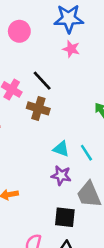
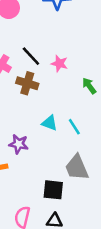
pink star: (71, 49) -> (59, 64), moved
purple star: (61, 176) -> (19, 144), moved

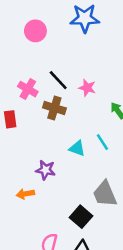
cyan line: (74, 127) -> (102, 142), moved
black square: (53, 190) -> (81, 217), turned 35

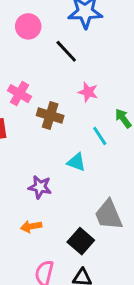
black line: (58, 80) -> (66, 51), moved
cyan line: (102, 142) -> (100, 136), moved
orange arrow: (25, 194) -> (31, 226), moved

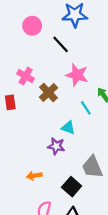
pink star: (88, 92) -> (77, 75), size x1.5
brown cross: (50, 115) -> (49, 93), turned 30
purple star: (40, 187) -> (56, 146), moved

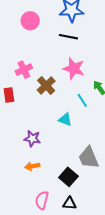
black line: (61, 44) -> (68, 37), moved, turned -36
pink cross: (26, 76) -> (24, 70), turned 35
purple star: (56, 146) -> (32, 139), moved

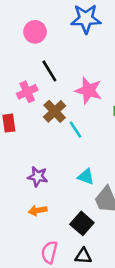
black line: (68, 37) -> (49, 71), moved, turned 48
cyan line: (82, 100) -> (75, 130), moved
cyan triangle: (65, 120) -> (86, 177), moved

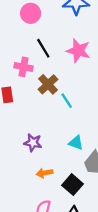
pink star: (88, 91) -> (78, 51), moved
pink cross: (27, 92) -> (24, 67), turned 36
orange arrow: (38, 210) -> (45, 173), moved

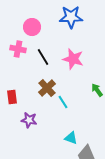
pink cross: (24, 67) -> (18, 49), moved
purple star: (33, 143) -> (29, 120), moved

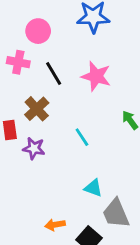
brown cross: (47, 88) -> (37, 109), moved
purple star: (29, 120) -> (34, 148), moved

